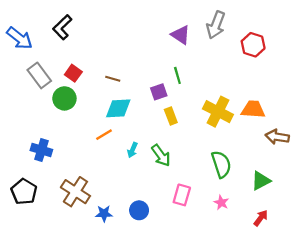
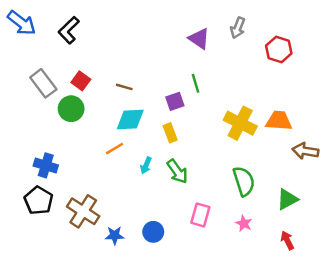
gray arrow: (216, 25) -> (238, 28), size x0.7
blue arrow: (20, 38) -> (22, 23), moved
yellow rectangle: (171, 116) -> (170, 133), moved
black pentagon: (24, 192) -> (39, 200), moved
red arrow: (261, 218) -> (287, 240), turned -63

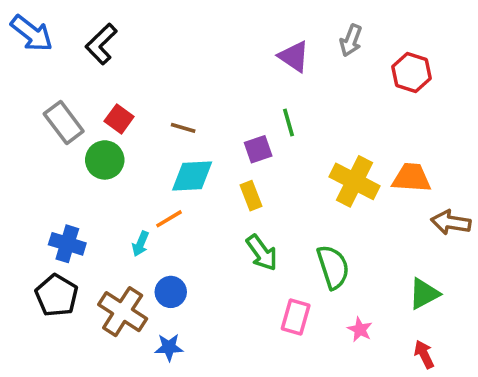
cyan arrow: (146, 165) -> (140, 244), moved
green semicircle: (244, 181) -> (333, 267), moved
blue circle: (153, 232) -> (171, 292), moved

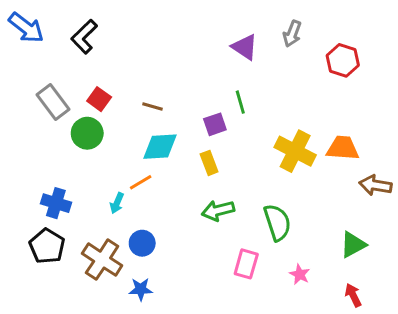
green arrow: (262, 253) -> (218, 210), turned 112

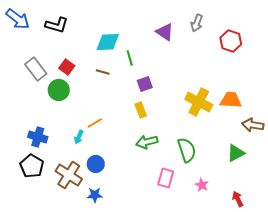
black L-shape: (84, 37) -> (57, 25), turned -120
green line: (240, 102) -> (130, 58), moved
cyan diamond: (160, 147) -> (108, 42), moved
green triangle: (353, 245) -> (236, 153), moved

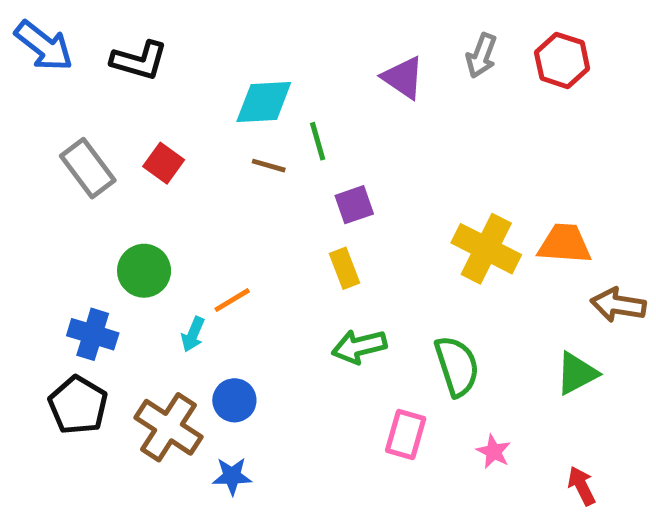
red hexagon: (231, 41) -> (562, 60), moved
brown line: (103, 72) -> (269, 166), moved
green circle: (59, 90) -> (144, 271), moved

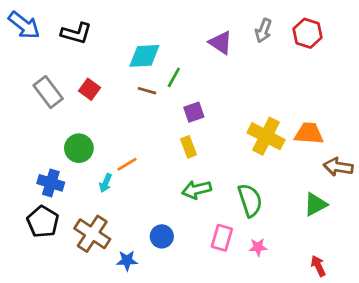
green line: (318, 141) -> (174, 77), turned 45
blue circle: (234, 400) -> (162, 236), moved
pink star: (494, 452) -> (258, 247), moved, turned -30

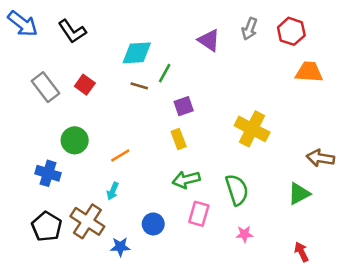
black L-shape: (76, 33) -> (72, 31), turned 40
orange trapezoid: (309, 133) -> (309, 72), moved
cyan arrow: (106, 183) -> (113, 191), moved
black pentagon: (43, 222) -> (47, 227), moved
pink rectangle: (222, 238) -> (199, 214), moved

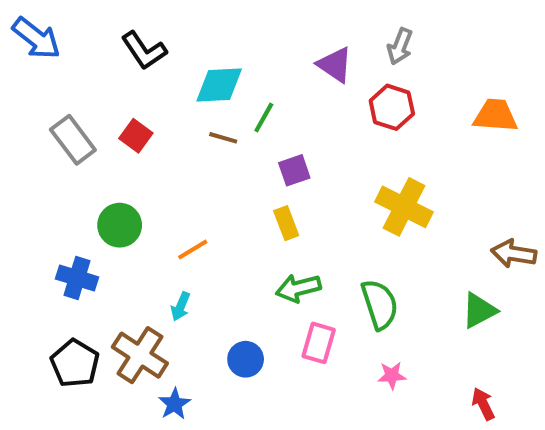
black L-shape: (72, 31) -> (144, 50), moved
red hexagon: (291, 31) -> (392, 107), moved
blue star: (120, 247) -> (174, 404), moved, turned -30

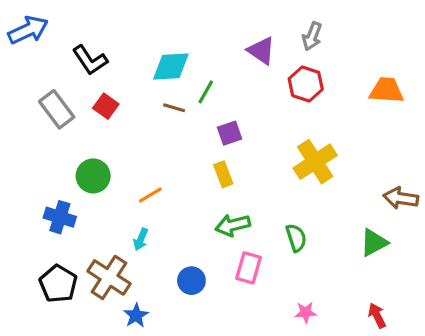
blue arrow: (36, 38) -> (28, 30), turned -63
black L-shape: (144, 50) -> (90, 60), moved
yellow cross: (404, 207) -> (315, 162), turned 30
green semicircle: (380, 304) -> (296, 238), size x0.7
pink star: (392, 375) -> (306, 312), moved

